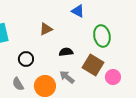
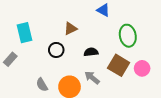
black circle: (26, 59) -> (56, 50), moved
pink circle: (113, 77) -> (142, 68), moved

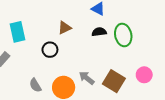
black semicircle: (91, 52) -> (99, 32), moved
brown square: (119, 65) -> (114, 81), moved
pink circle: (142, 68) -> (144, 75), moved

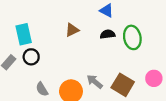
black circle: (50, 50) -> (31, 57), moved

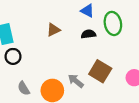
green ellipse: (132, 37) -> (113, 23), moved
brown square: (123, 85) -> (100, 71), moved

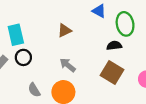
black semicircle: (88, 34) -> (114, 46), moved
gray arrow: (76, 81) -> (68, 65), moved

